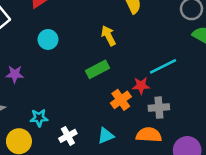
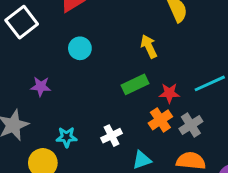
red star: (141, 86) -> (169, 93), moved
gray cross: (159, 108) -> (191, 125), moved, turned -30
white cross: (68, 136) -> (112, 136), moved

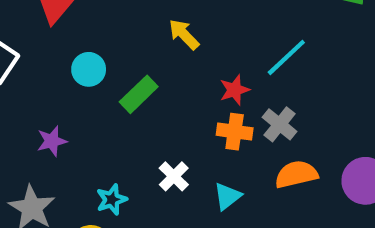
green rectangle: (135, 84) -> (139, 94), moved
orange cross: (160, 120) -> (235, 132), turned -30

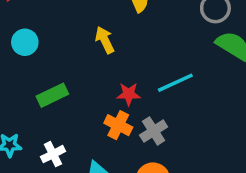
green rectangle: (139, 94) -> (52, 95), moved
white cross: (174, 176) -> (53, 154), moved

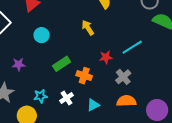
orange cross: (118, 125) -> (84, 76), moved

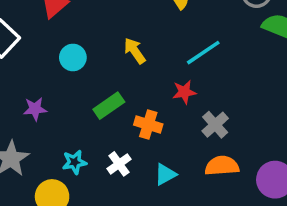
yellow arrow: (88, 28) -> (135, 51), moved
cyan line: (132, 47) -> (203, 53), moved

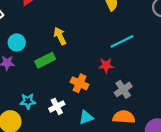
yellow arrow: (135, 51) -> (60, 36), moved
cyan circle: (73, 57) -> (17, 43), moved
green rectangle: (109, 106) -> (45, 60), moved

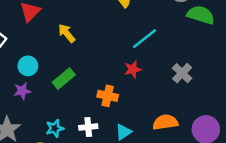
yellow arrow: (60, 36) -> (67, 33), moved
gray cross: (123, 89) -> (182, 73), moved
white cross: (57, 106) -> (88, 127), turned 35

